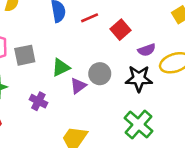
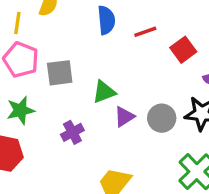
gray circle: (100, 74) -> (162, 118), moved
purple cross: (38, 101) -> (72, 132), turned 30

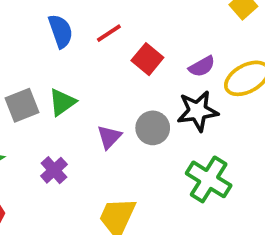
red square: (183, 50) -> (147, 59), moved
green triangle: (104, 92) -> (62, 102), moved

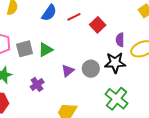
blue semicircle: (61, 31) -> (49, 13), turned 48
red square: (147, 59) -> (98, 25), moved
purple semicircle: (202, 66) -> (120, 40), turned 112

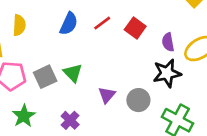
green triangle: (46, 50) -> (73, 73), turned -35
gray circle: (91, 69) -> (138, 100), moved

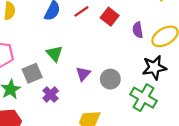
black star: (167, 73) -> (154, 68), moved
gray square: (45, 77) -> (32, 73), moved

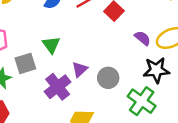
purple semicircle: (138, 30) -> (143, 38), moved, turned 133
purple cross: (51, 95) -> (58, 87), moved, size x1.5

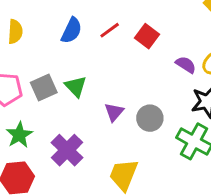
gray square: (25, 63) -> (44, 87), moved
purple cross: (58, 87) -> (67, 150), moved

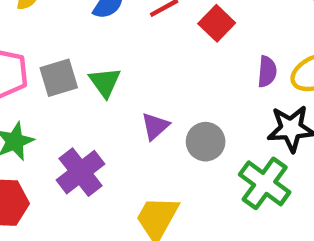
purple semicircle: (186, 65) -> (267, 72), turned 55

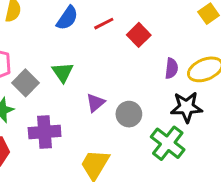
gray square: (59, 78) -> (25, 83), moved, turned -30
purple cross: (81, 172) -> (45, 132), turned 32

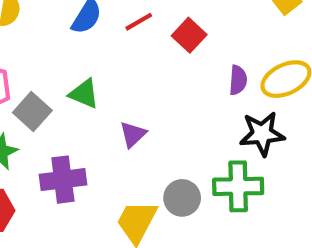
green triangle: (63, 72) -> (84, 94), turned -30
gray circle: (129, 114) -> (182, 198), moved
green cross: (168, 143) -> (238, 186), turned -36

